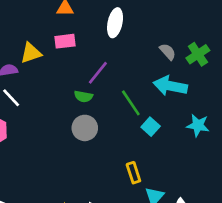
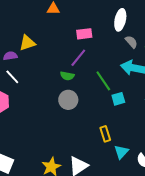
white ellipse: (115, 23) -> (120, 20), moved
pink rectangle: (65, 41) -> (84, 34), moved
cyan square: (151, 127) -> (118, 99), turned 32

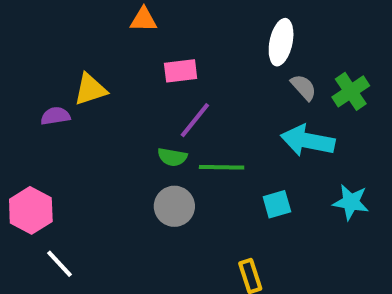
pink rectangle: (84, 34) -> (181, 71), moved
white line: (12, 77) -> (59, 264), moved
green line: (103, 81) -> (222, 167), moved, turned -55

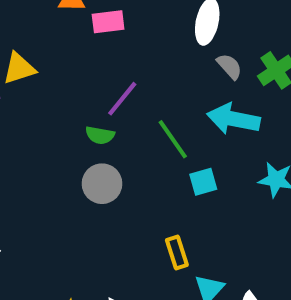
pink rectangle: (181, 71) -> (108, 22), moved
green line: (222, 167) -> (173, 139), moved, turned 54

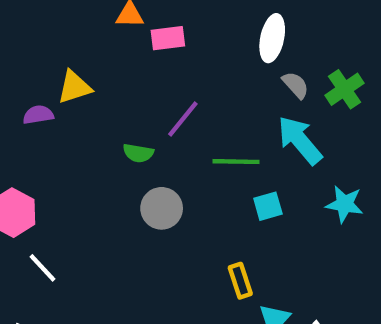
cyan arrow: (234, 119) -> (300, 140), turned 39
green semicircle: (100, 135) -> (138, 153), moved
green line: (173, 139) -> (236, 162), turned -54

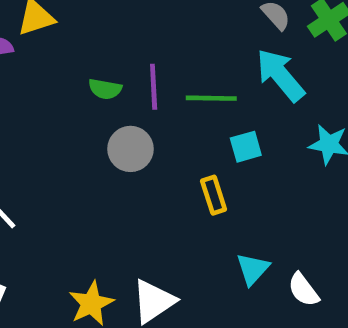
purple line: (183, 119) -> (154, 87), moved, turned -42
yellow rectangle: (240, 281) -> (214, 195), moved

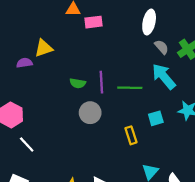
cyan square: (246, 147) -> (156, 118), moved

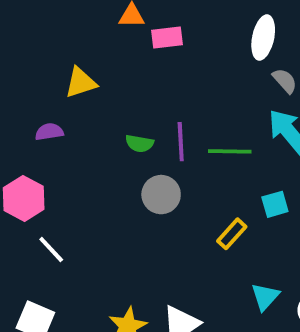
purple semicircle: (24, 63) -> (49, 132), moved
yellow rectangle: (131, 135) -> (232, 234), turned 60

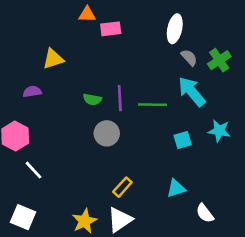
yellow rectangle: (232, 234) -> (122, 187), moved
cyan triangle: (265, 297) -> (176, 188), moved, turned 30

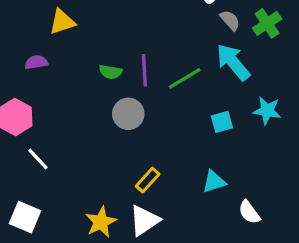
green line: (153, 105) -> (185, 78), turned -32

